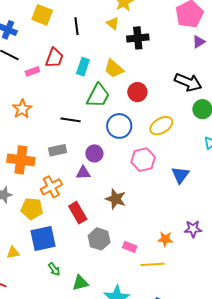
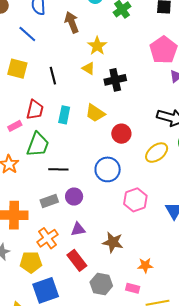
green trapezoid: (98, 96) -> (38, 145), moved
yellow ellipse: (161, 126) -> (157, 153), moved
purple circle: (94, 153) -> (74, 197), moved
purple triangle: (83, 173) -> (78, 229), moved
orange star: (165, 239) -> (145, 265), moved

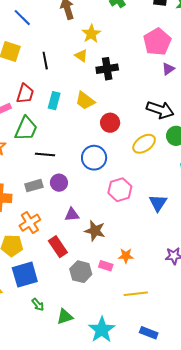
purple triangle: (78, 229) -> (72, 215), moved
pink rectangle: (133, 288) -> (106, 266), moved

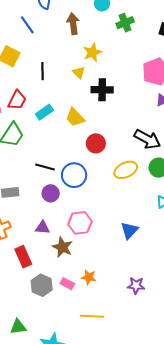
cyan rectangle: (54, 101) -> (44, 112), turned 30
black line: (45, 155) -> (45, 167), moved
purple circle: (59, 183) -> (51, 193), moved
pink hexagon: (120, 190) -> (80, 223), moved

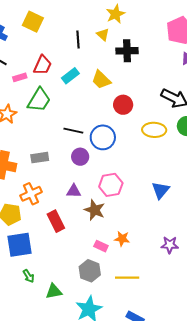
black line: (42, 71) -> (78, 39), moved
yellow ellipse: (126, 170) -> (154, 130), turned 30
gray hexagon: (42, 285) -> (90, 271), moved

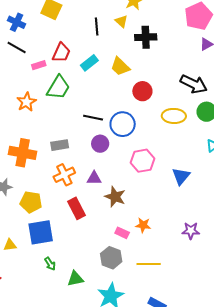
pink hexagon: (111, 185) -> (142, 161), moved
orange cross: (31, 194) -> (64, 175), moved

